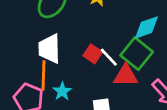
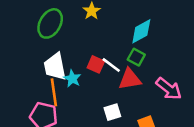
green square: (137, 54) -> (136, 57), size x0.6
cyan star: (62, 91) -> (72, 79), moved

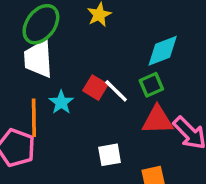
green square: (136, 57) -> (151, 85), turned 30
white trapezoid: (55, 67) -> (38, 59), moved
red triangle: (130, 79) -> (157, 120), moved

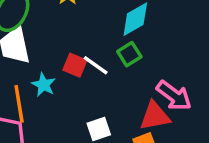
red triangle: (157, 120) -> (155, 116), moved

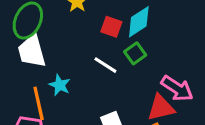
red square: (75, 65) -> (111, 27), moved

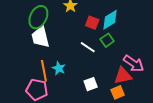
cyan star: (60, 85) -> (59, 68), moved

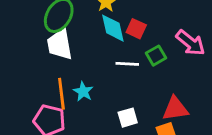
cyan diamond: (110, 20) -> (113, 28), moved, turned -75
white line: (88, 47) -> (127, 64), turned -35
pink arrow: (134, 64) -> (190, 43), moved

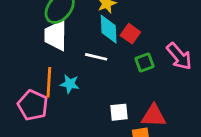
white line: (127, 64) -> (96, 57), moved
cyan star: (83, 92) -> (70, 84), turned -30
white square: (128, 118) -> (119, 112), moved

